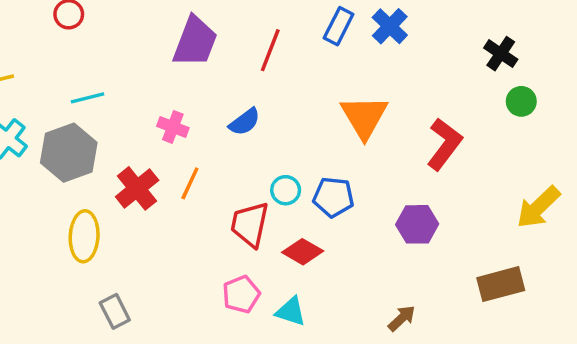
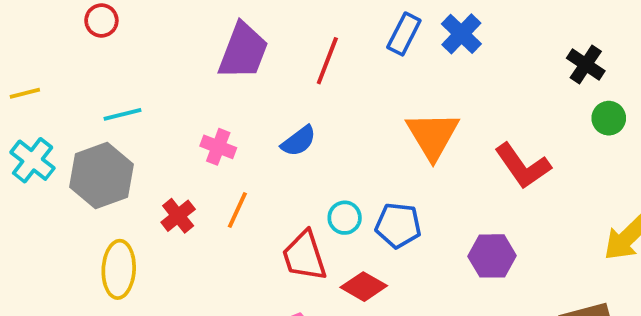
red L-shape: (444, 144) -> (523, 166), turned 108
red cross: (137, 188) -> (178, 216), size x0.7
red trapezoid: (250, 224) -> (304, 256), turned -30

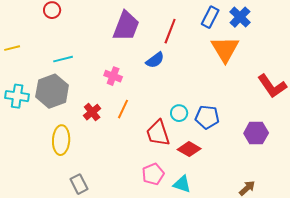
orange triangle: (433, 135) -> (225, 49), moved
blue semicircle: (299, 141) -> (155, 60), moved
cyan cross: (33, 160) -> (17, 96), moved, turned -30

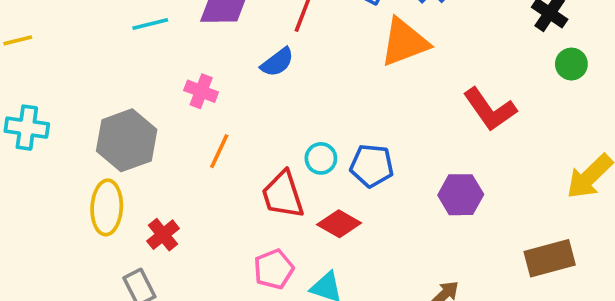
orange triangle: (225, 49) -> (404, 42), turned 40
cyan line: (63, 59) -> (150, 24), moved
gray hexagon: (52, 91) -> (127, 140), moved
red cross: (92, 112) -> (163, 235), moved

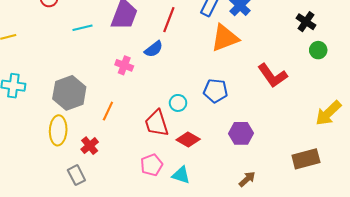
pink cross: (201, 91) -> (124, 65), moved
orange line: (219, 151) -> (108, 111), moved
blue pentagon: (372, 166) -> (216, 91), moved
purple hexagon: (461, 195) -> (241, 133), moved

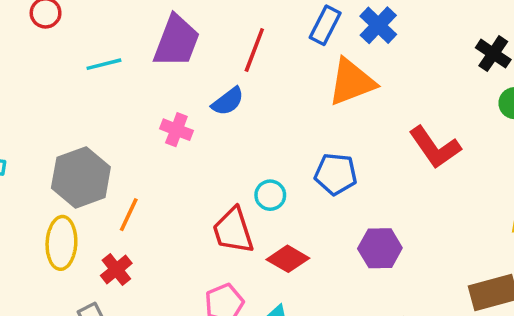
orange line: (108, 111) -> (129, 215), moved

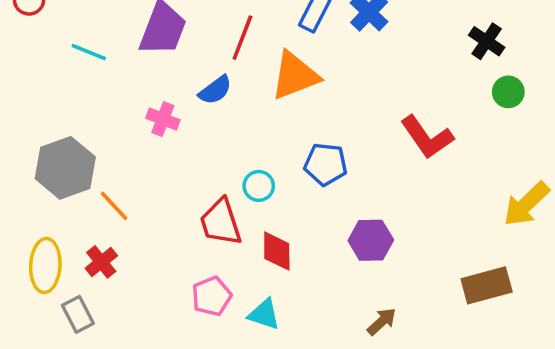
cyan line: (104, 64) -> (89, 52), turned 36
orange triangle: (352, 82) -> (295, 76), moved
orange line: (129, 215) -> (114, 206), turned -68
yellow ellipse: (61, 243) -> (45, 266), moved
red diamond: (288, 259) -> (277, 251), turned 60

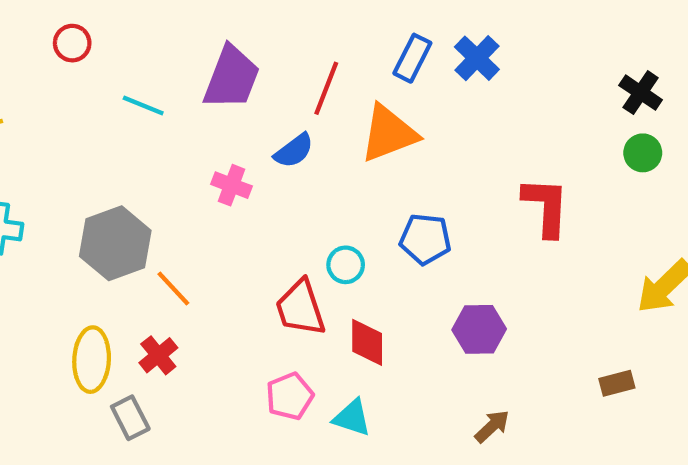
black cross: (487, 41) -> (641, 93), moved
red L-shape: (427, 137) -> (546, 207), turned -142
brown rectangle: (487, 285) -> (617, 383), size x0.6

